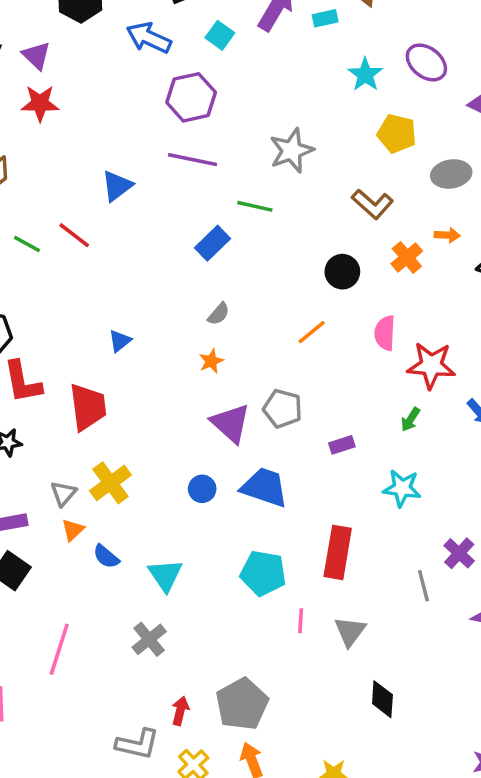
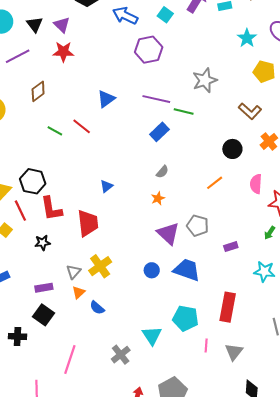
purple line: (193, 160) -> (156, 99), moved
cyan triangle: (165, 575) -> (152, 336), moved

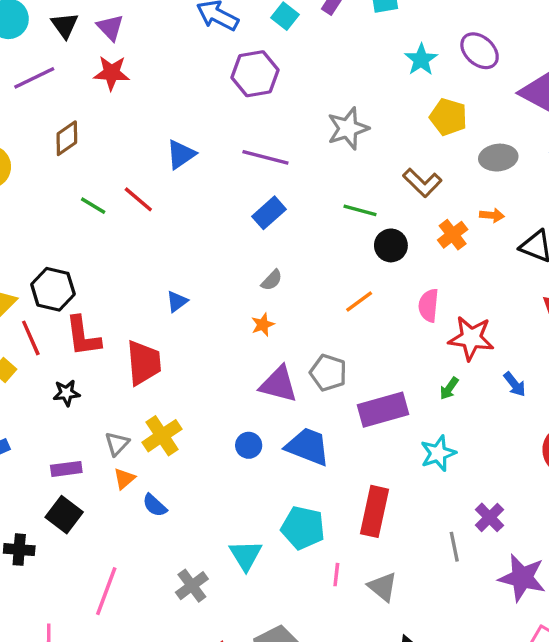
green line: (184, 111) -> (360, 210), moved
purple triangle: (168, 234) -> (278, 384), turned -30
purple rectangle: (231, 247) -> (383, 410), size x2.0
cyan star: (264, 271) -> (438, 453), turned -30
gray triangle: (234, 352) -> (383, 587), turned -30

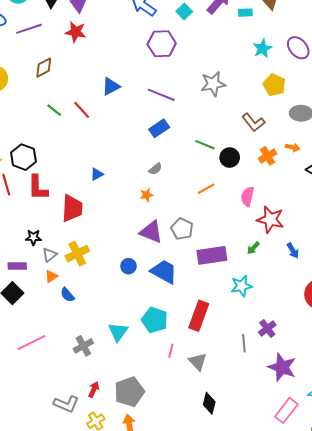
green line: (360, 210) -> (205, 145), moved
black star: (66, 393) -> (33, 237), moved
pink line: (106, 591) -> (32, 342), turned 36

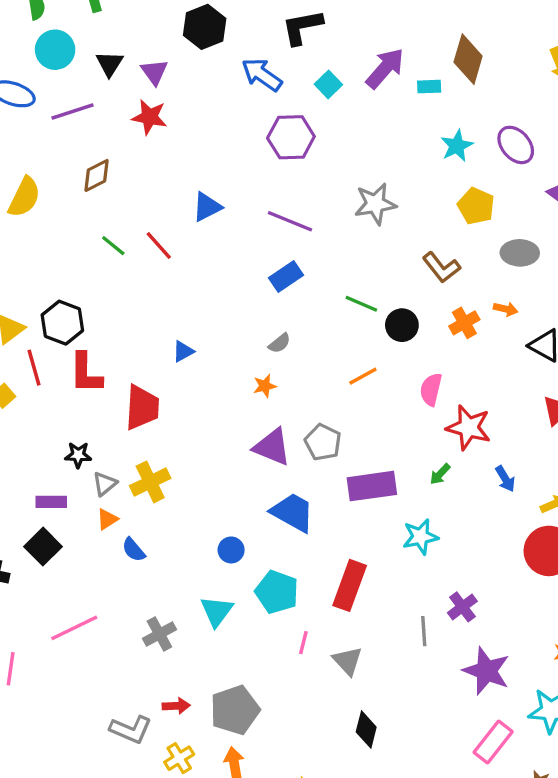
blue circle: (129, 266) -> (231, 550), moved
red arrow: (94, 389) -> (176, 706), turned 63

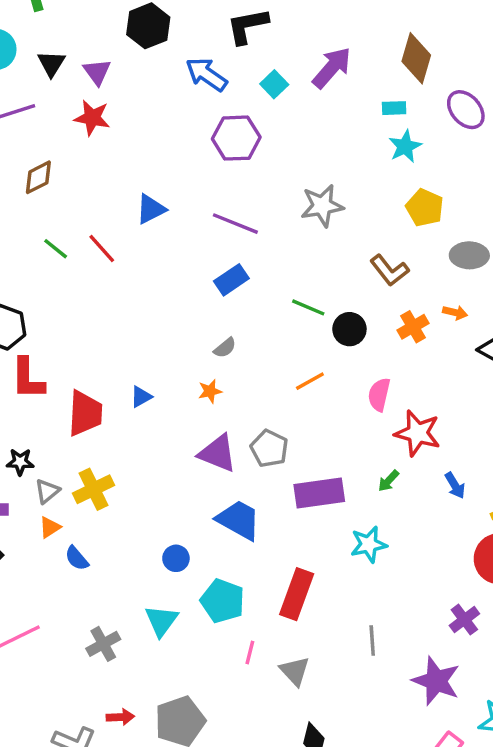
cyan rectangle: (429, 87) -> (394, 108), moved
purple ellipse: (516, 145) -> (466, 110), moved
blue triangle: (183, 351) -> (141, 397), moved
purple cross: (462, 607) -> (464, 620), moved

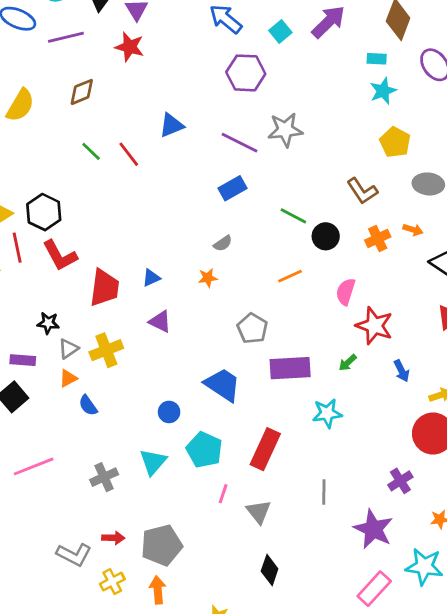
gray star: (322, 206) -> (285, 130), moved
red L-shape: (28, 379) -> (60, 255), turned -33
purple triangle: (218, 453) -> (160, 322), moved, size x0.7

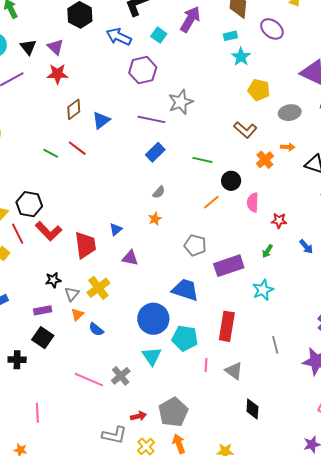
brown diamond: (82, 92) -> (74, 109), moved
black circle: (326, 236) -> (231, 181), moved
red star: (374, 326) -> (279, 221), size x0.6
blue circle: (169, 412) -> (153, 319), size x2.0
pink line: (34, 466) -> (89, 380), moved, turned 60

